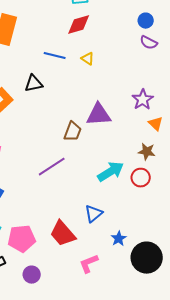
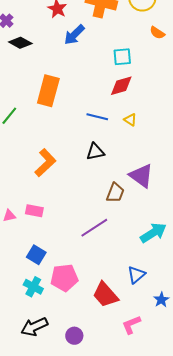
black triangle: (34, 84) -> (95, 152), moved
purple triangle: (99, 115) -> (141, 176), turned 40
pink pentagon: (22, 239) -> (64, 278), moved

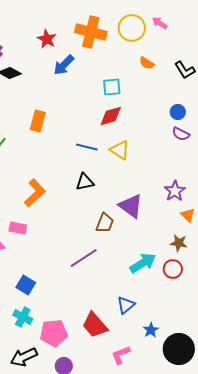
orange rectangle: (48, 91) -> (38, 121), size x0.7
yellow triangle: (130, 120) -> (120, 150), size x1.5
pink rectangle: (34, 211) -> (18, 228), moved
pink pentagon: (64, 278) -> (54, 333), moved

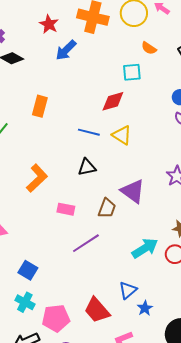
cyan square: (112, 87) -> (132, 72), moved
pink rectangle: (18, 228) -> (66, 209), moved
blue star: (151, 330) -> (145, 308), moved

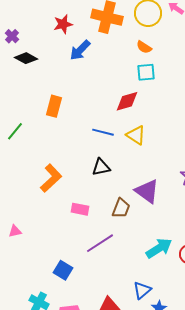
red star: (49, 24) -> (63, 24), turned 30
orange semicircle: (149, 48) -> (144, 47), moved
blue square: (28, 270) -> (63, 270), moved

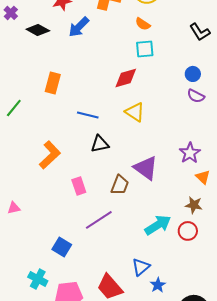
black diamond: (26, 58) -> (38, 30), moved
blue line: (103, 132) -> (88, 115), moved
pink rectangle: (80, 209) -> (79, 186), turned 60

